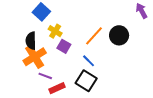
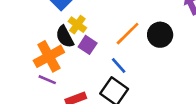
black semicircle: (31, 41) -> (65, 37), moved, turned -30
purple line: (45, 76) -> (47, 80), moved

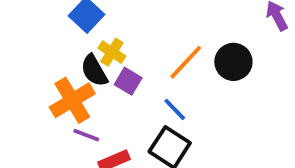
purple line: (47, 80) -> (86, 135), moved

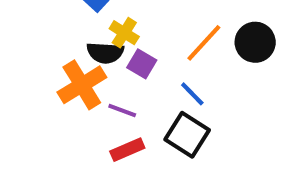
black semicircle: (94, 71) -> (105, 53), turned -56
purple line: (86, 135) -> (122, 111), moved

